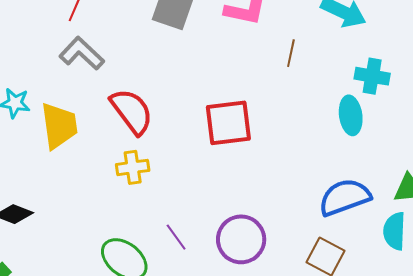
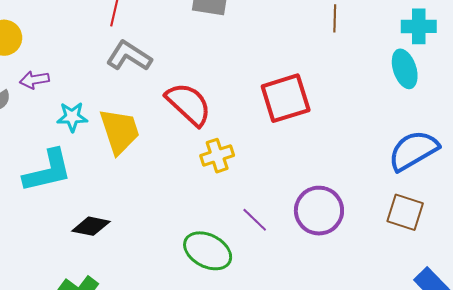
yellow cross: (133, 167) -> (217, 156), moved

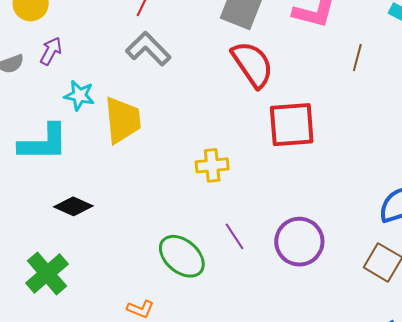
purple arrow: (34, 80) -> (51, 51), turned 116
red semicircle: (188, 104) -> (252, 64), moved

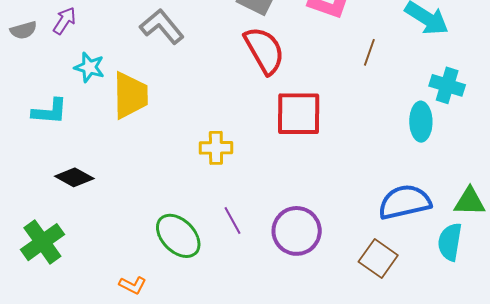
cyan L-shape: (43, 143) -> (50, 111), size x0.7

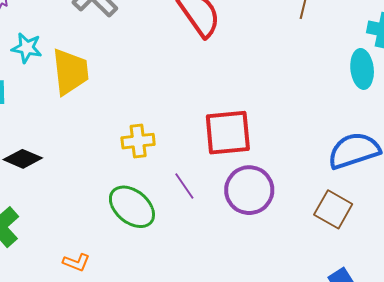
red square: (299, 114) -> (228, 133), moved
yellow cross: (216, 148) -> (138, 141), moved
orange L-shape: (133, 285) -> (76, 262), moved

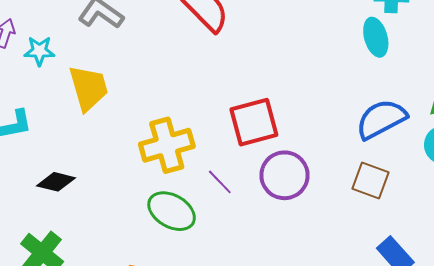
cyan star: (27, 48) -> (39, 51), moved
yellow cross: (138, 141) -> (167, 145), size x1.6

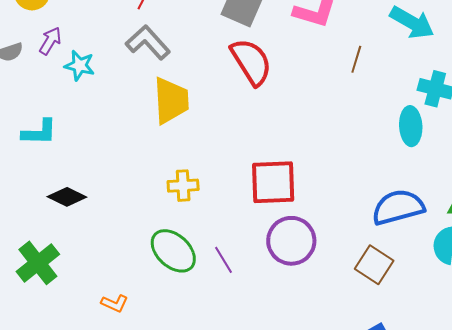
yellow trapezoid: (88, 88) -> (171, 101), moved
yellow cross: (167, 145) -> (183, 186), size x0.6
purple line: (220, 182) -> (224, 260), moved

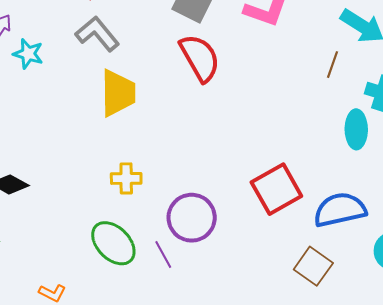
brown line: (356, 59) -> (333, 65), moved
red square: (273, 182) -> (276, 189), moved, turned -30
purple circle: (291, 241) -> (192, 218), moved

